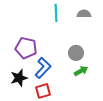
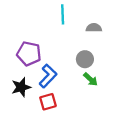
gray semicircle: (84, 14) -> (94, 28), moved
green arrow: (81, 71) -> (91, 79), turned 72

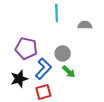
gray circle: (85, 59) -> (63, 53), moved
green arrow: (91, 79) -> (69, 72), moved

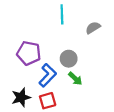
gray semicircle: (85, 25) -> (93, 28), turned -32
black star: (19, 79) -> (21, 97), moved

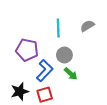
cyan line: (62, 14) -> (58, 28), moved

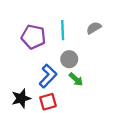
purple pentagon: (27, 50) -> (33, 37), moved

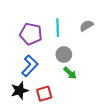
blue L-shape: (48, 76) -> (30, 66), moved

